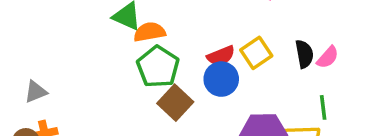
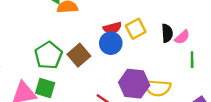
green pentagon: (158, 67) -> (48, 55), moved
green line: (323, 107) -> (192, 60), moved

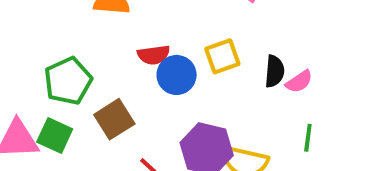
red semicircle: (112, 28) -> (154, 55), moved
brown square: (79, 55) -> (114, 119), moved
green line: (192, 60) -> (308, 138), moved

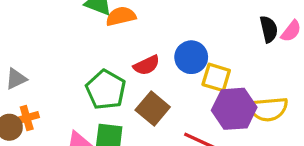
red semicircle: (154, 55) -> (146, 65), moved
yellow square: (222, 56) -> (216, 77), moved, turned -36

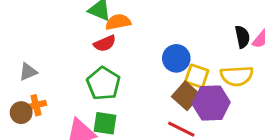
red semicircle: (146, 65) -> (105, 43), moved
brown square: (153, 109) -> (186, 96), moved
yellow semicircle: (268, 109) -> (237, 76), moved

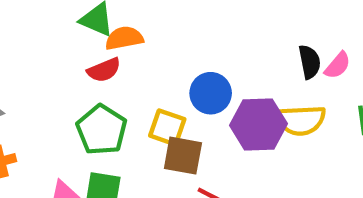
yellow square: (197, 76) -> (167, 127), moved
brown square: (186, 96) -> (183, 156), moved, turned -32
purple hexagon: (211, 103) -> (258, 125), moved

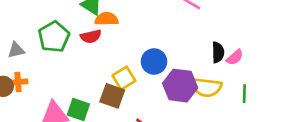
yellow square: (167, 127) -> (124, 78), turned 30
green pentagon: (102, 130) -> (54, 37), moved
brown square: (183, 156) -> (112, 96), moved

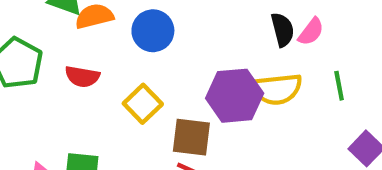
red semicircle: (91, 36) -> (82, 77), moved, turned 36
blue circle: (154, 62) -> (153, 31), moved
brown square: (112, 96) -> (191, 137), moved

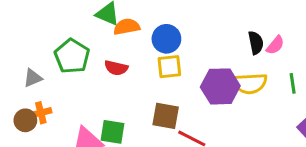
yellow square: (143, 104) -> (169, 67), moved, turned 35
brown square: (191, 137) -> (166, 116), moved

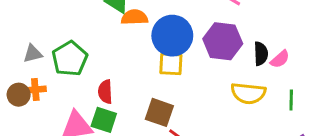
blue circle: (166, 39) -> (172, 36), size x1.4
green pentagon: (72, 56) -> (70, 59), moved
red semicircle: (116, 68) -> (105, 92), moved, turned 65
purple hexagon: (220, 86) -> (223, 41), moved

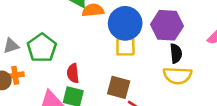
black semicircle: (261, 54) -> (176, 53), moved
yellow semicircle: (248, 93) -> (178, 76), moved

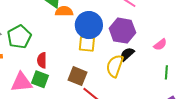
black semicircle: (176, 53) -> (127, 54), turned -133
yellow semicircle: (178, 76) -> (115, 66), moved, turned 100

